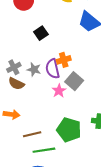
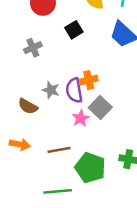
black square: (41, 33) -> (74, 30), moved
gray cross: (14, 67) -> (33, 48), moved
brown line: (32, 134) -> (59, 150), moved

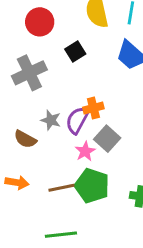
gray cross: (33, 48) -> (29, 73), size x1.6
purple semicircle: (74, 90) -> (77, 120), turned 40
green pentagon: (90, 168) -> (92, 186), moved

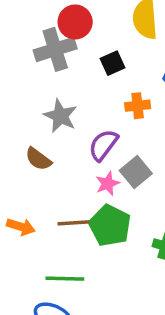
gray cross: (29, 73) -> (55, 49), moved
orange cross: (93, 108) -> (138, 106), moved
gray star: (51, 120) -> (60, 116), moved, size x1.4
orange arrow: (17, 183) -> (21, 227), moved

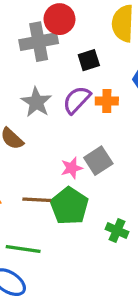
purple semicircle: (103, 145) -> (77, 100), moved

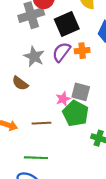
black square: (89, 60) -> (67, 24), size x1.6
gray square: (98, 161) -> (81, 92), turned -36
green pentagon: (69, 206) -> (76, 113), moved

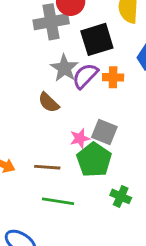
gray star: (34, 57) -> (64, 68), moved
brown semicircle: (20, 83) -> (49, 103), moved
green line: (36, 158) -> (58, 201), moved

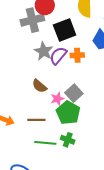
brown semicircle: (49, 103) -> (39, 86), moved
gray square: (104, 132) -> (74, 93), turned 30
green cross: (121, 196) -> (68, 140), moved

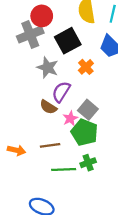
orange cross: (77, 55) -> (86, 67), turned -32
purple semicircle: (58, 56) -> (61, 92), moved
green cross: (68, 140) -> (88, 163), turned -32

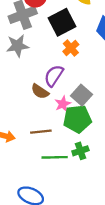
orange cross: (86, 67) -> (71, 48), moved
gray star: (48, 68) -> (18, 46), moved, turned -30
green pentagon: (84, 132) -> (77, 119), turned -30

